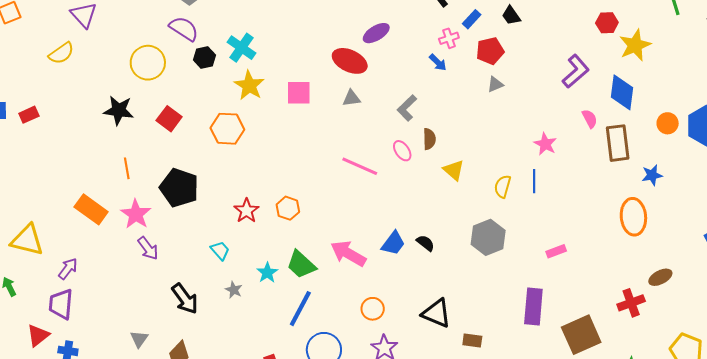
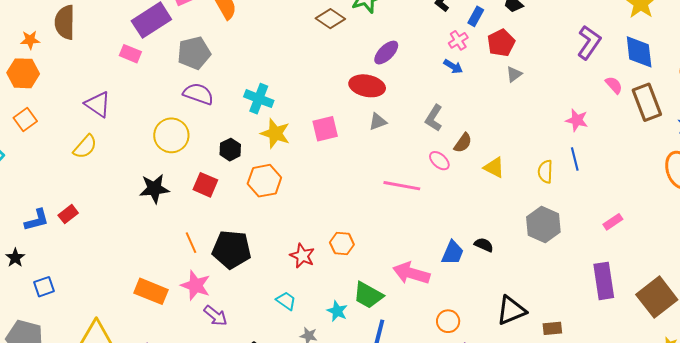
black hexagon: (204, 57) -> (230, 150), moved
brown semicircle: (429, 139) -> (463, 143), turned 50
orange line: (127, 168) -> (191, 243), moved
black triangle: (436, 313) -> (511, 310), turned -32

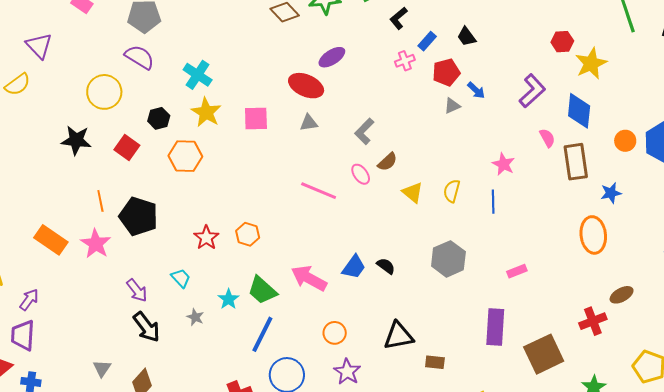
blue arrow: (453, 66) -> (476, 90), moved
yellow semicircle: (545, 172) -> (452, 191), moved
purple arrow: (215, 316) -> (137, 290), moved

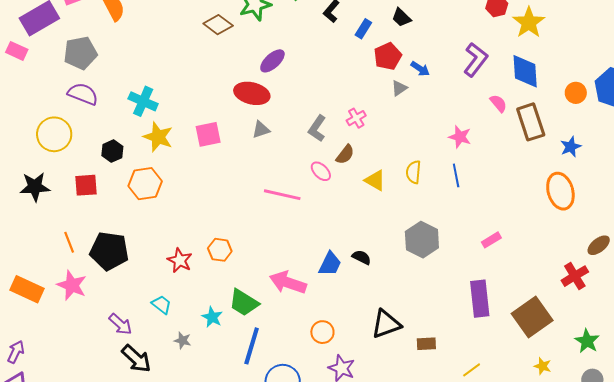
pink cross: (405, 61) -> (356, 118), moved
red square: (127, 147) -> (86, 185), turned -30

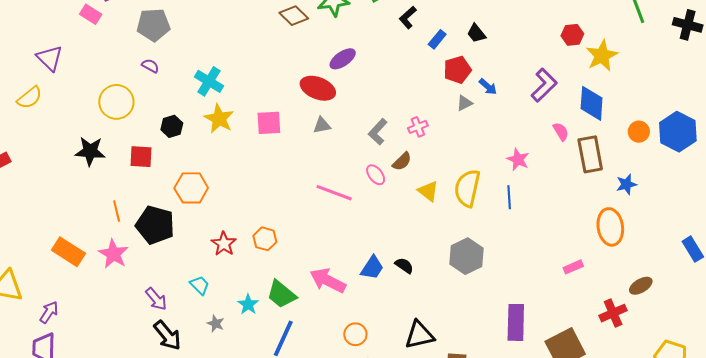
purple semicircle: (83, 94) -> (150, 66), size x0.6
yellow semicircle: (413, 172) -> (467, 188), size x1.6
orange hexagon: (145, 184) -> (191, 188), moved
pink rectangle: (491, 240) -> (573, 267), moved

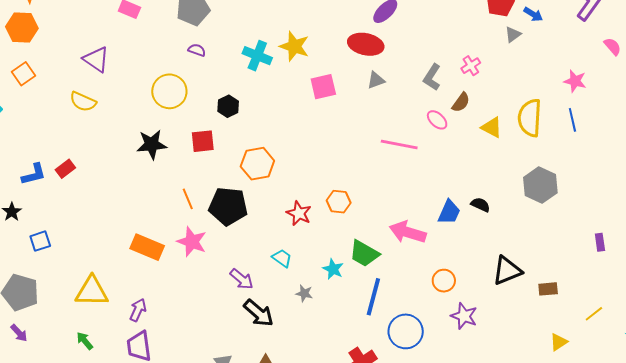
yellow semicircle: (29, 98) -> (83, 102), turned 72
yellow star: (219, 119) -> (294, 46), moved
purple rectangle: (516, 322) -> (600, 242), size x0.5

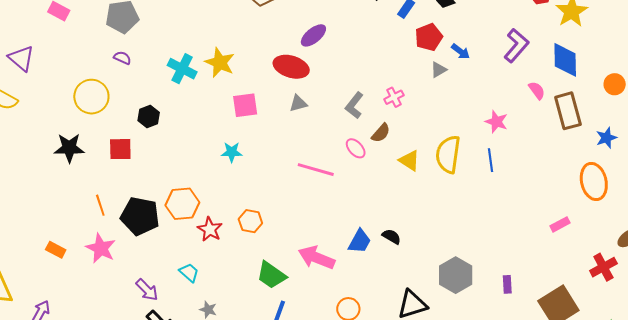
orange hexagon: (257, 164) -> (182, 204), moved
gray hexagon: (540, 185) -> (456, 275), moved
orange rectangle: (147, 247) -> (56, 250), size x0.6
cyan star: (333, 269) -> (232, 152), moved, turned -30

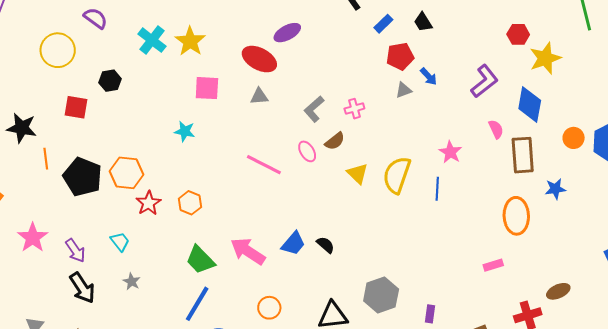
purple semicircle: (122, 58) -> (95, 18), size x1.4
black star: (69, 148) -> (22, 128), moved
orange ellipse: (594, 182) -> (516, 216), moved
pink star: (101, 248) -> (33, 238), moved

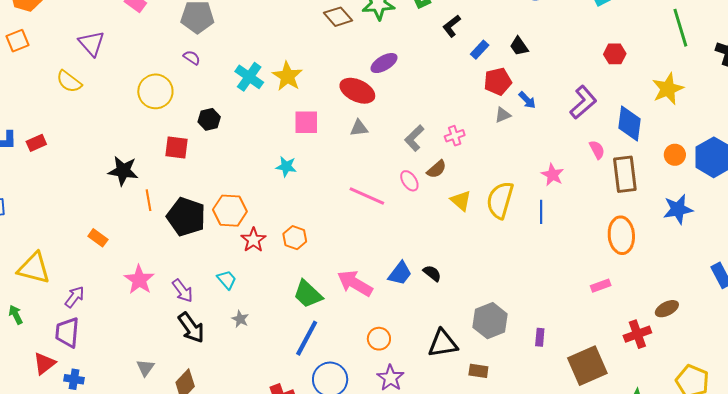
purple semicircle: (95, 18) -> (192, 58), size x0.7
yellow star: (545, 58) -> (668, 89), moved
blue star: (555, 189) -> (678, 209), moved, size x1.4

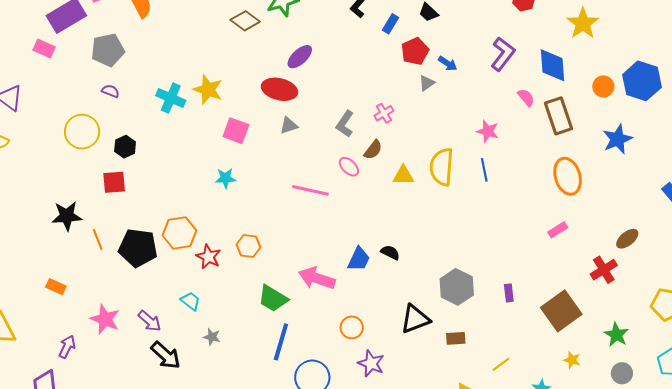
black hexagon: (209, 119) -> (125, 147), moved
pink square: (306, 122) -> (236, 131), turned 32
yellow triangle: (461, 201) -> (403, 175), turned -30
purple arrow: (75, 297) -> (67, 347), moved

